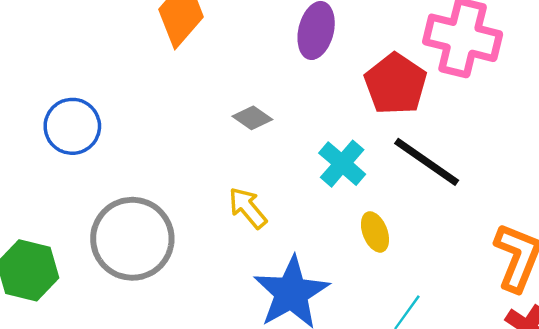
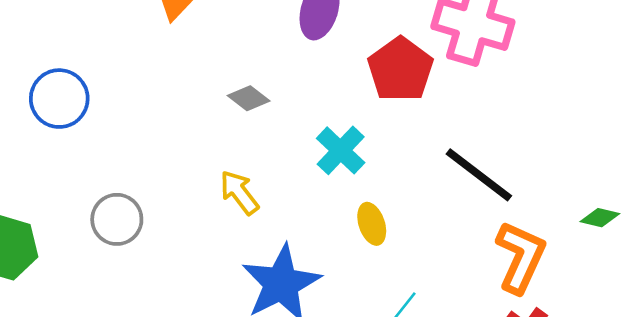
black line: (427, 162) -> (479, 175), moved
gray circle: (132, 239) -> (117, 219), size x0.6

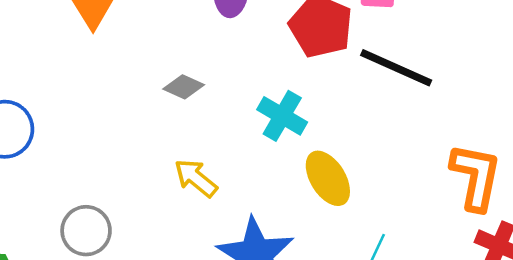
black line: (479, 175) -> (396, 68), moved
yellow ellipse: (372, 224) -> (328, 178), size x1.4

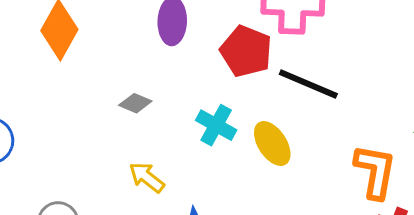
yellow ellipse: (328, 178) -> (272, 144), moved

